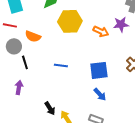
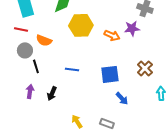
blue arrow: (100, 94) -> (122, 98), moved
black arrow: (50, 108) -> (52, 93), moved, turned 56

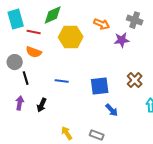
red line: (21, 29) -> (34, 32), moved
orange arrow: (112, 35) -> (102, 24), moved

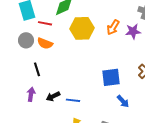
orange arrow: (102, 24) -> (113, 27), moved, turned 98
gray circle: (15, 62) -> (26, 40), moved
blue line: (62, 81) -> (73, 100), moved
black arrow: (42, 105) -> (53, 96), turned 40

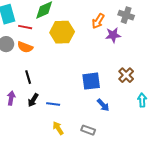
orange arrow: (113, 27) -> (98, 21), moved
black line: (37, 69) -> (28, 77), moved
black arrow: (53, 96) -> (33, 100), turned -32

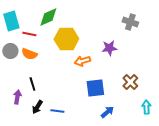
orange arrow: (98, 21) -> (82, 61), moved, turned 42
purple star: (113, 35) -> (109, 48), moved
purple arrow: (11, 98) -> (17, 97), moved
blue arrow: (103, 105) -> (107, 112), turned -88

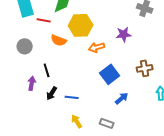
gray circle: (10, 51) -> (25, 46), moved
orange semicircle: (29, 54) -> (59, 40), moved
brown cross: (130, 82) -> (145, 68), turned 35
blue square: (95, 88) -> (110, 74), turned -30

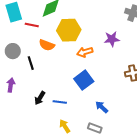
black line: (47, 70) -> (31, 63), moved
blue square: (110, 74) -> (84, 80), moved
purple arrow: (32, 83) -> (11, 85), moved
blue arrow: (122, 98) -> (102, 107), moved, turned -96

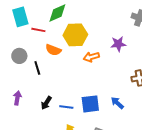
blue square: (84, 80) -> (90, 104), moved, turned 30
purple arrow: (11, 85) -> (17, 98), moved
blue arrow: (102, 107) -> (117, 103), moved

